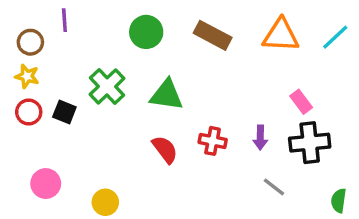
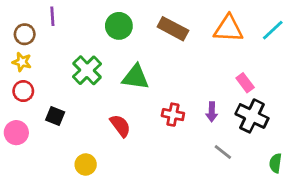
black square: (64, 112) -> (55, 116), moved
black cross: (310, 143) -> (252, 116), turned 32
red semicircle: (165, 149) -> (120, 126), moved
pink circle: (46, 184) -> (16, 133), moved

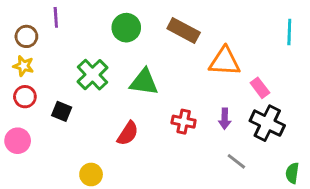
orange triangle: (228, 29) -> (225, 61), moved
cyan line: (273, 30) -> (289, 32), turned -45
black square: (55, 116) -> (62, 111), moved
red semicircle: (120, 126) -> (128, 133), turned 70

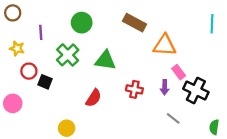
purple line: (56, 17) -> (41, 32), moved
green circle: (126, 28) -> (82, 23), moved
brown circle: (26, 36) -> (13, 13), moved
pink rectangle: (260, 88) -> (179, 72), moved
red circle: (25, 97) -> (29, 71), moved

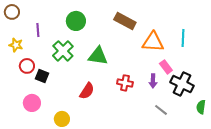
cyan line: (212, 24) -> (183, 38), moved
pink circle: (13, 103) -> (32, 103), moved
green semicircle: (214, 127) -> (201, 107), moved

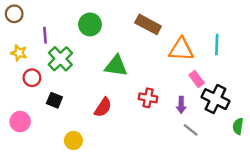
green cross: (63, 51) -> (60, 59), moved
black square: (42, 76) -> (54, 100), moved
purple arrow: (153, 81) -> (181, 105), moved
pink circle: (32, 103) -> (20, 122), moved

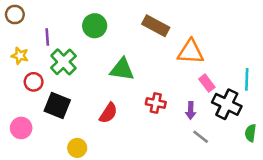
cyan line: (217, 45) -> (247, 79), moved
black square: (54, 100) -> (57, 106), size x1.5

